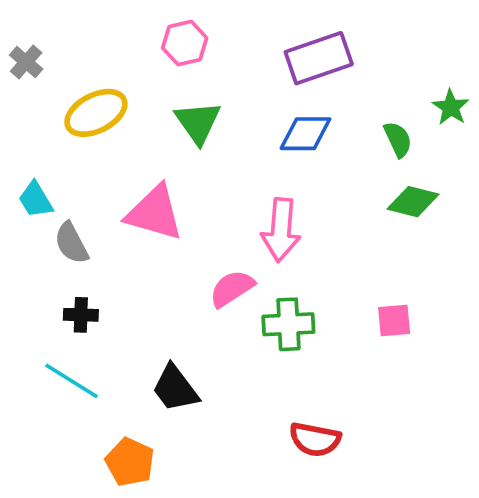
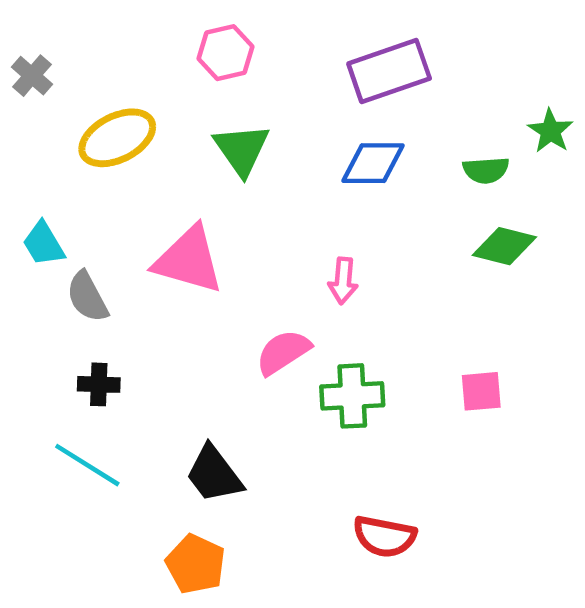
green semicircle: (398, 139) -> (486, 170), turned 111
pink arrow: (281, 230) -> (343, 281), size x0.6
orange pentagon: (130, 462) -> (196, 564), moved

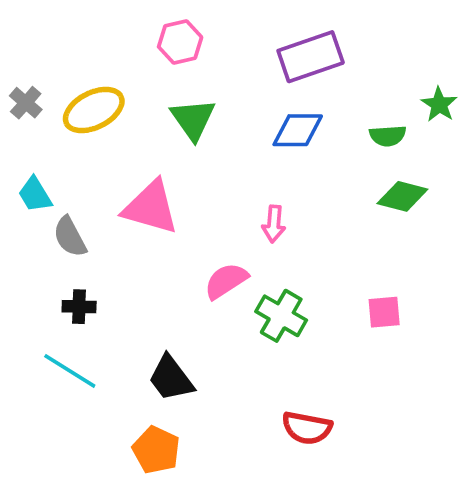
gray cross: (32, 76) -> (26, 103), moved
green cross: (352, 396) -> (281, 316), turned 33

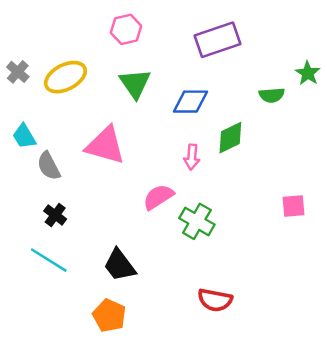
blue diamond: (298, 130) -> (190, 102), moved
green diamond: (402, 196) -> (230, 138), moved, turned -40
black cross: (79, 307) -> (55, 215), turned 35
pink square: (384, 312) -> (294, 206), moved

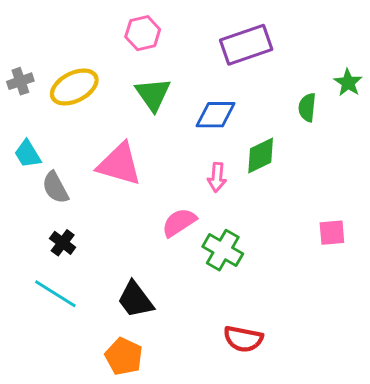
gray cross: (18, 72) -> (20, 81), turned 30
green semicircle: (272, 95) -> (307, 107), turned 100

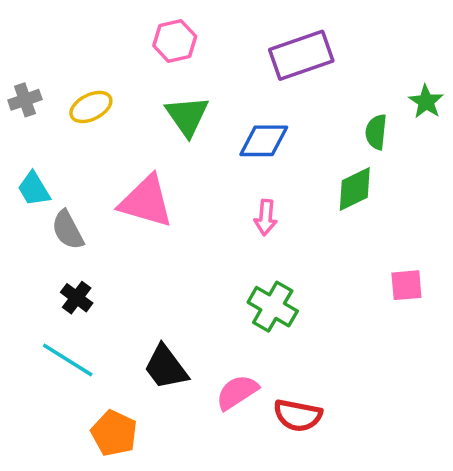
yellow ellipse: (74, 87) -> (91, 107), size x0.7
green diamond: (261, 155) -> (355, 189), moved
pink semicircle: (179, 222) -> (237, 392), moved
orange pentagon: (124, 356) -> (114, 433), moved

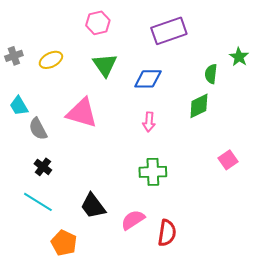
pink square: (406, 285) -> (228, 160), turned -30
green cross: (273, 307) -> (153, 172), turned -32
red semicircle: (298, 415) -> (167, 233), turned -92

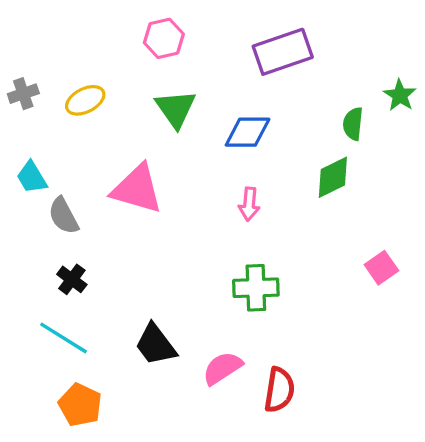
orange pentagon: (64, 243) -> (80, 405), moved

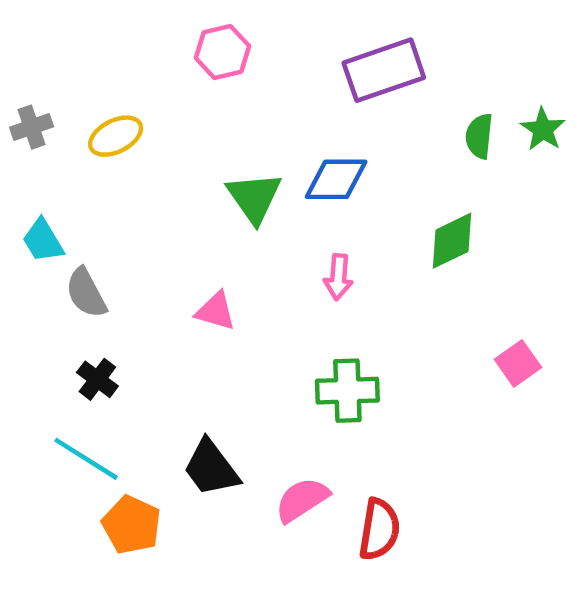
green triangle: (176, 109) -> (254, 197), moved
green semicircle: (353, 124) -> (479, 136), moved
pink triangle: (137, 189) -> (216, 311), moved, size x0.6
orange pentagon: (80, 405) -> (132, 525), moved

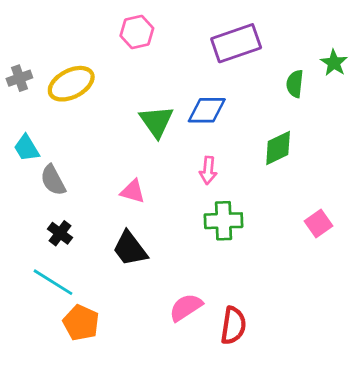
green star: (543, 129) -> (334, 63), moved
yellow ellipse: (116, 136) -> (71, 84), size x1.4
green cross: (347, 391) -> (224, 221), moved
black trapezoid: (211, 468) -> (130, 249), moved

